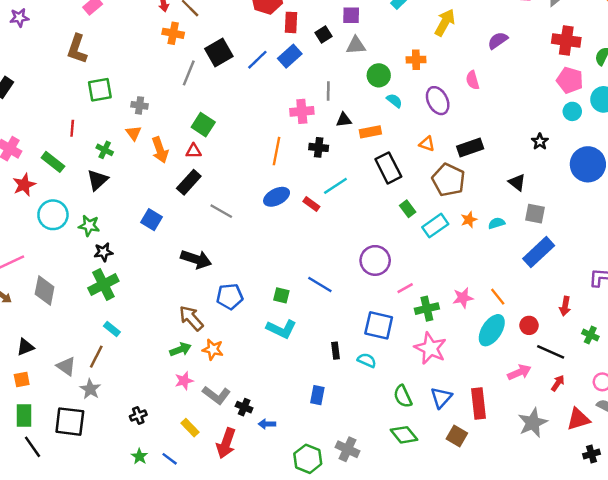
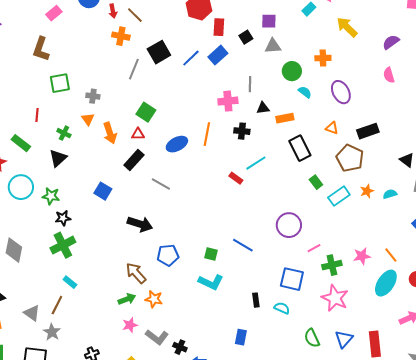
yellow arrow: (445, 22) -> (347, 27), turned -75
pink semicircle: (472, 80) -> (389, 75), moved
blue ellipse: (277, 197) -> (177, 144), moved

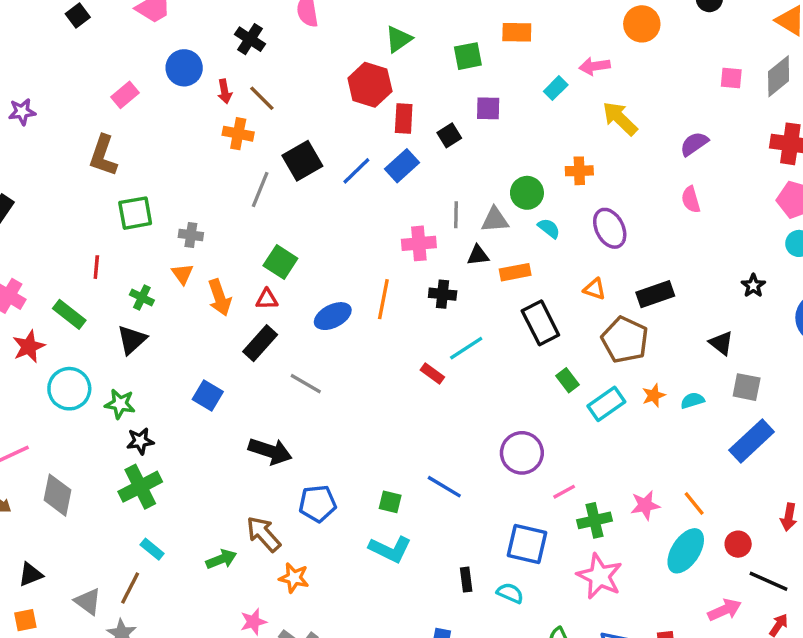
gray triangle: (273, 46) -> (495, 220), moved
green arrow: (127, 299) -> (221, 559), moved

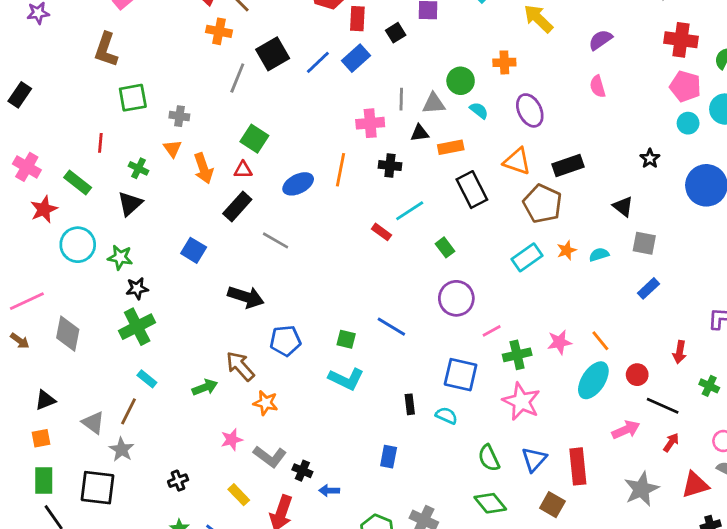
orange triangle: (595, 289) -> (517, 161), size x1.5
green rectangle: (567, 380) -> (445, 247), moved
blue rectangle: (752, 441) -> (648, 288), size x0.6

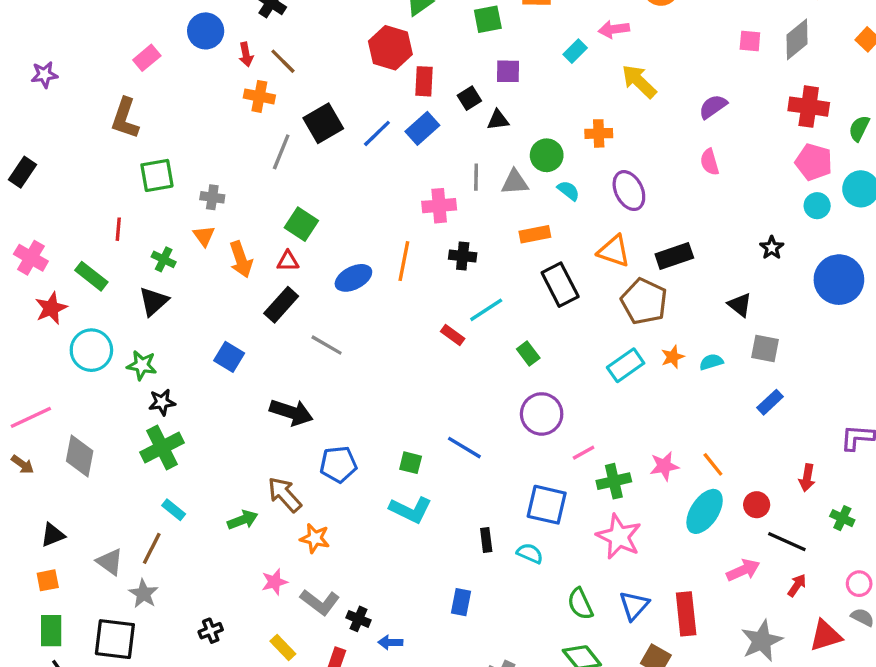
black triangle: (420, 133) -> (498, 120), moved

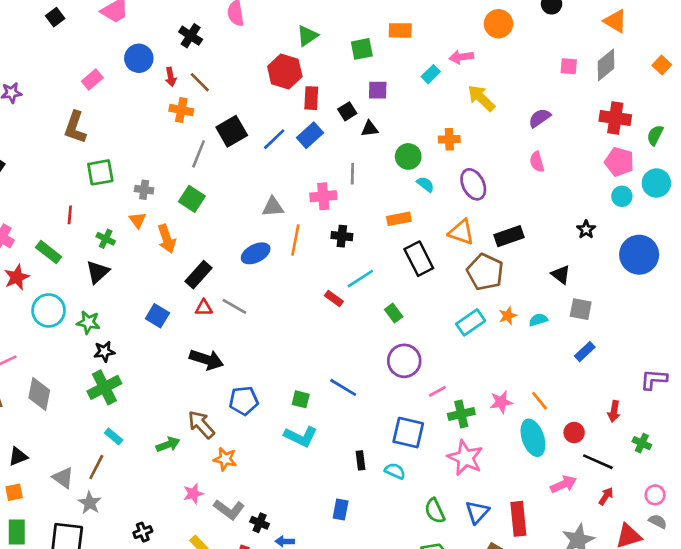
gray triangle: (515, 182) -> (273, 207), moved
green square: (301, 224) -> (192, 199), moved
red triangle: (288, 261) -> (204, 308), moved
cyan ellipse: (705, 511) -> (533, 438), turned -52

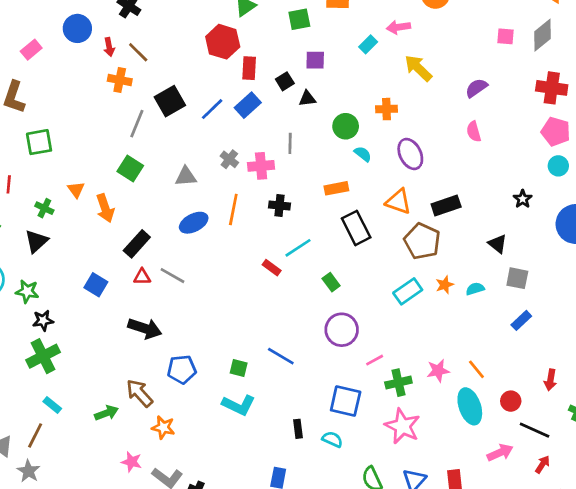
gray cross: (144, 190) -> (229, 159), moved, turned 30
gray triangle: (273, 207) -> (186, 176), moved
pink star: (193, 494) -> (132, 462), turned 30

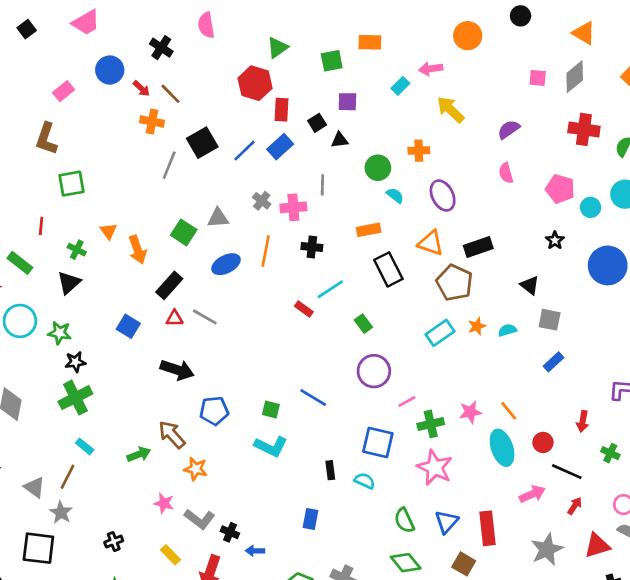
red arrow: (109, 47) -> (141, 88), turned -36
pink pentagon: (556, 132) -> (560, 189), moved
green square: (130, 169) -> (184, 232), moved

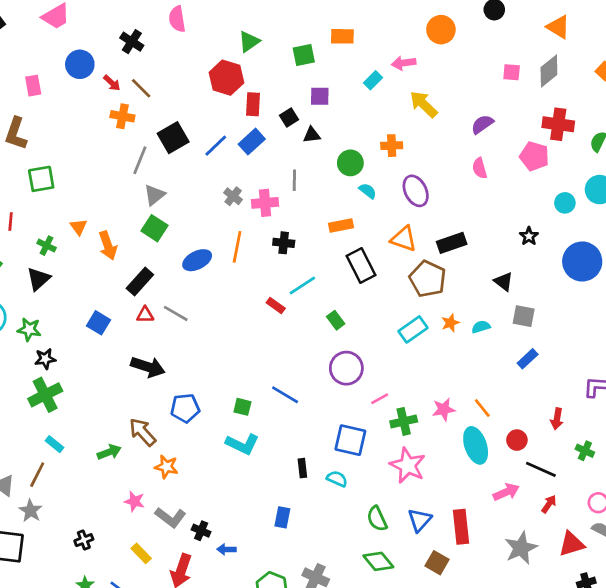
pink rectangle: (64, 91) -> (33, 86), turned -60
pink pentagon: (560, 189) -> (534, 156), moved
gray triangle: (218, 218) -> (154, 195), moved, turned -35

